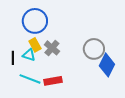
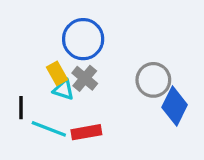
blue circle: (35, 21) -> (83, 39), moved
cyan triangle: (29, 55) -> (64, 90), moved
black line: (13, 58) -> (21, 108), moved

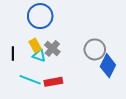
blue circle: (83, 39) -> (40, 16), moved
black line: (21, 108) -> (13, 53), moved

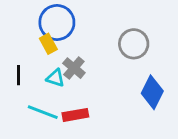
yellow rectangle: (35, 45) -> (48, 44), moved
gray circle: (95, 49) -> (134, 44), moved

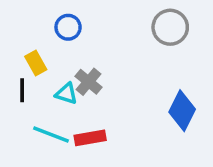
blue circle: (57, 22) -> (68, 27), size x0.6
yellow rectangle: (48, 44) -> (36, 63), moved
gray circle: (134, 44) -> (170, 27), moved

